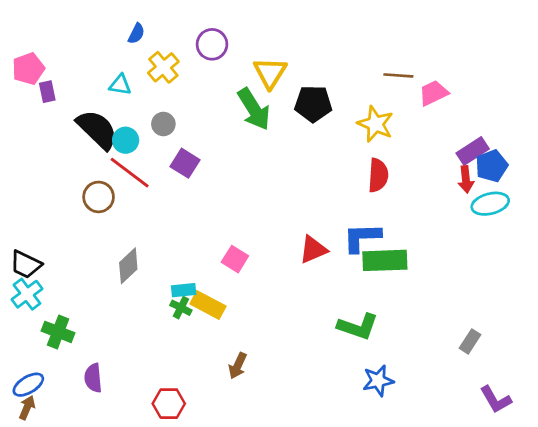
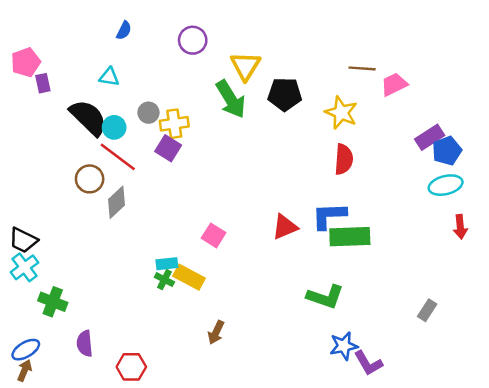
yellow cross: (163, 67) -> (174, 124), moved, turned 32
red arrow: (466, 179) -> (460, 227), moved
gray diamond: (128, 266) -> (117, 202), moved
purple L-shape: (496, 400) -> (368, 363), moved
red hexagon: (169, 404) -> (131, 367), moved

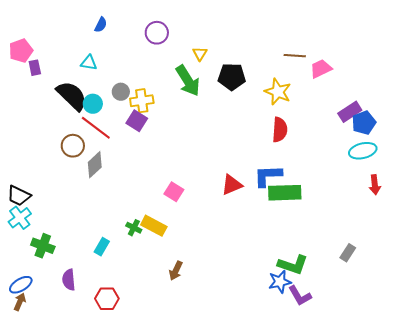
yellow triangle: (245, 66) -> (200, 54), size x0.6
cyan rectangle: (167, 264) -> (102, 247), moved, turned -54
green L-shape: (325, 297) -> (293, 265), moved

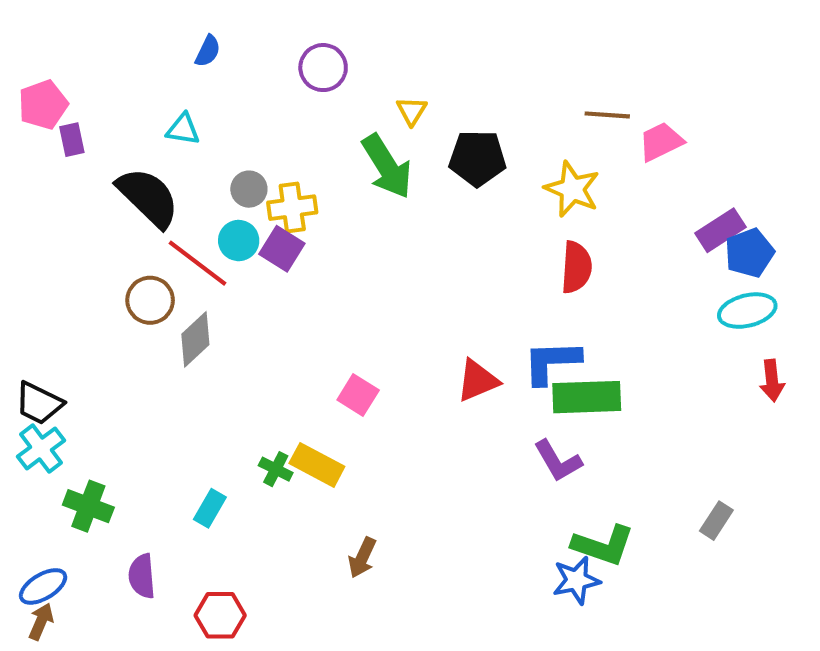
cyan circle: (93, 104) -> (239, 241), moved
purple L-shape: (300, 296) -> (558, 461), moved

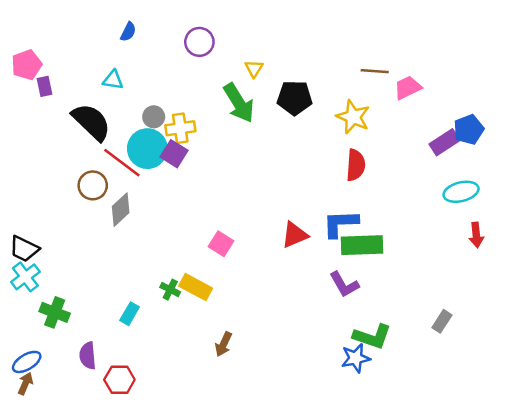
cyan circle: (239, 241) -> (147, 149), size x1.6
blue pentagon: (749, 253) -> (469, 130), moved
red hexagon: (220, 615) -> (119, 380), moved

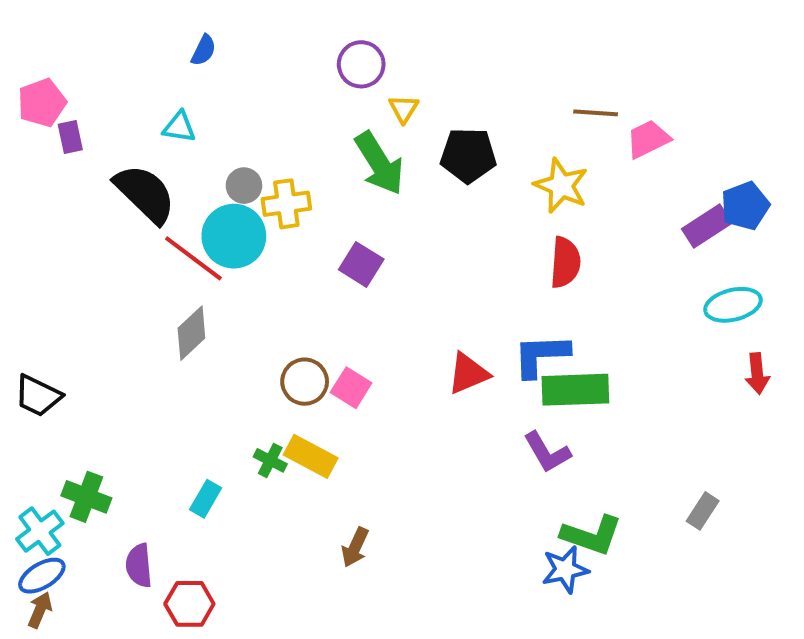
purple circle: (199, 42) -> (361, 64), moved
purple square: (174, 154) -> (361, 264), moved
brown circle: (93, 185) -> (305, 382), moved
cyan cross: (25, 277) -> (40, 531), moved

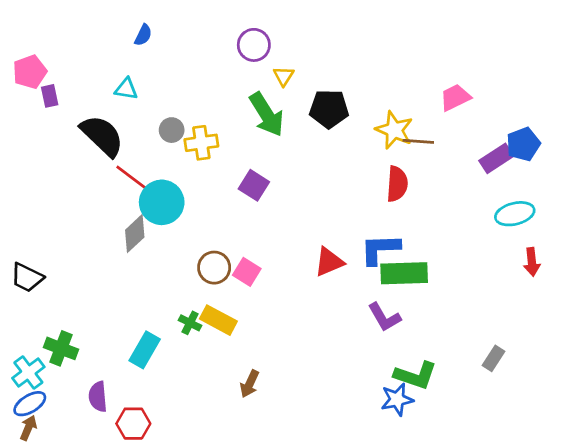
brown line: (596, 113) -> (418, 141), moved
cyan circle: (234, 236) -> (162, 202), moved
cyan rectangle: (206, 499) -> (145, 350), size x1.4

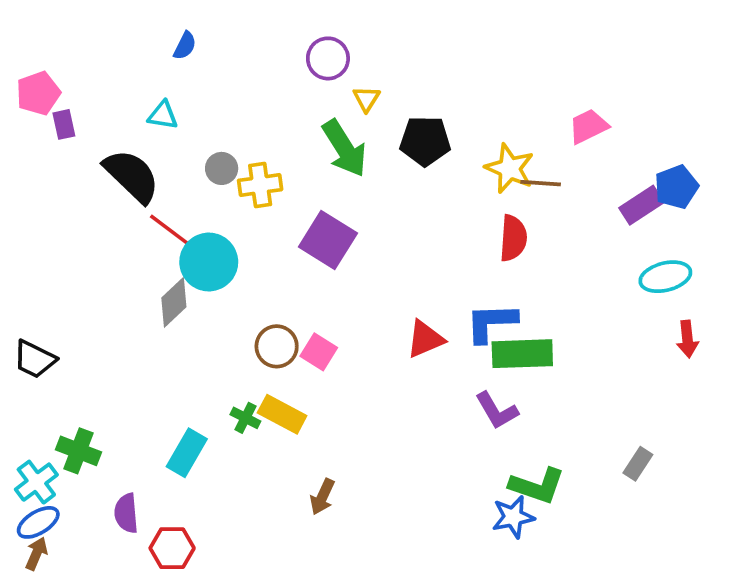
purple square: (254, 185) -> (328, 240), size x1.4

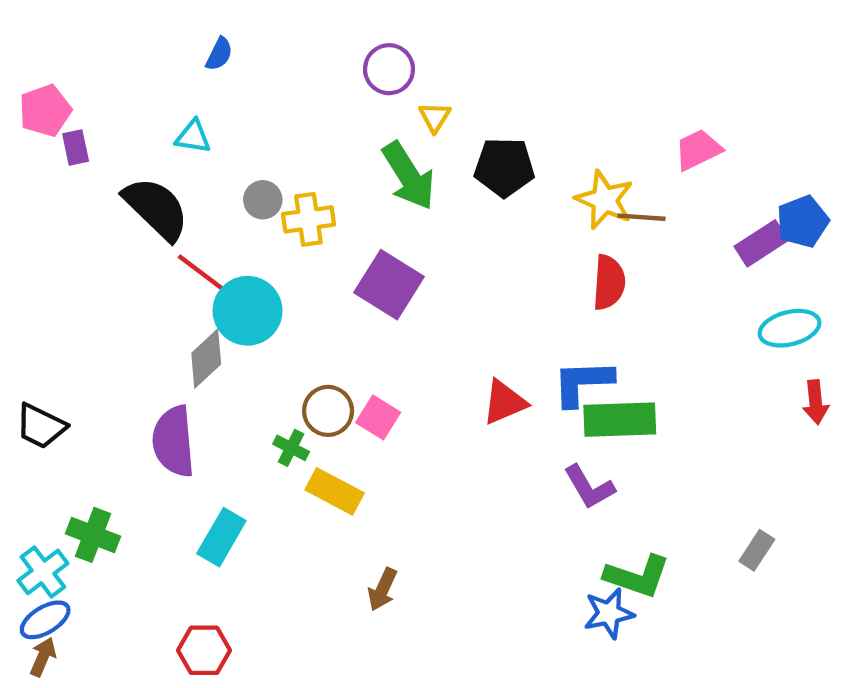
green cross: (245, 418) -> (291, 448), moved
purple semicircle: (126, 513) -> (174, 441), moved, size x1.5

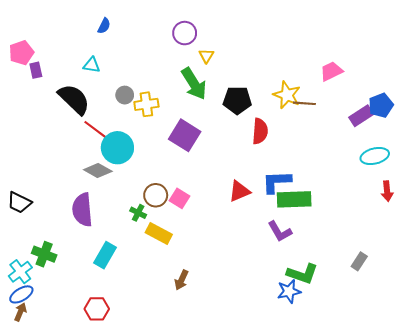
black pentagon: (504, 167) -> (237, 100), moved
red semicircle: (609, 282) -> (260, 131), moved
gray diamond: (206, 359) -> (98, 170), turned 72

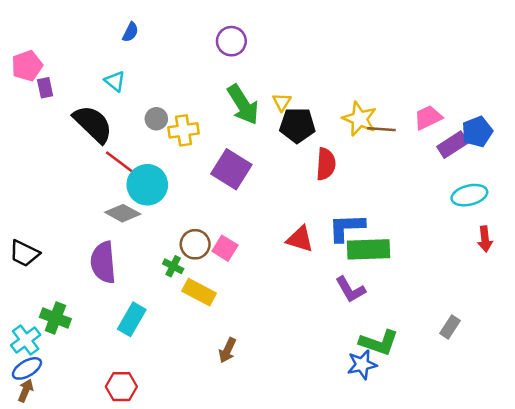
yellow triangle: (206, 56) -> (282, 102), moved
cyan triangle: (92, 65) -> (115, 81), turned 30
pink trapezoid: (331, 71) -> (428, 117), moved
red triangle: (239, 191) -> (300, 239), turned 40

